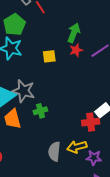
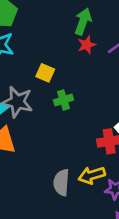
yellow square: (49, 56) -> (45, 73), moved, turned 32
green cross: (40, 111) -> (64, 100), moved

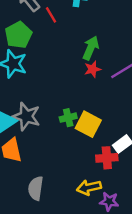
yellow square: (45, 73) -> (88, 124), moved, size x1.5
gray semicircle: (61, 182) -> (36, 188), moved

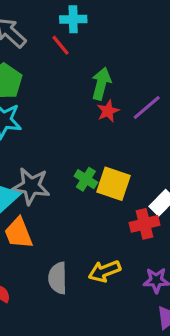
red line: (51, 15) -> (61, 45), moved
green cross: (68, 118) -> (86, 179), turned -35
yellow arrow: (89, 187) -> (105, 271), moved

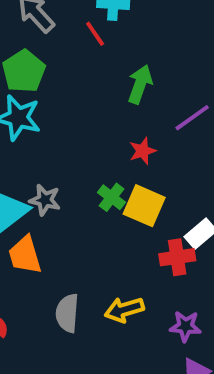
red star: (108, 111) -> (143, 151), moved
gray star: (31, 186) -> (45, 200), size x0.7

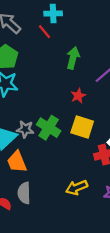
green cross: (112, 197) -> (49, 128), moved, size x1.5
gray semicircle: (67, 313) -> (24, 193), moved

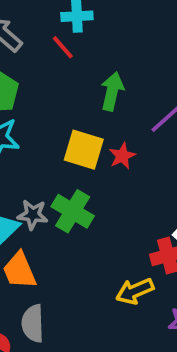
yellow square: (82, 127) -> (84, 150), moved
yellow arrow: (77, 188) -> (135, 291), moved

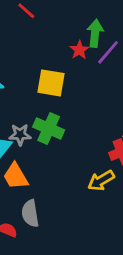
green arrow: (112, 91) -> (95, 33), moved
red star: (122, 156) -> (79, 50), moved

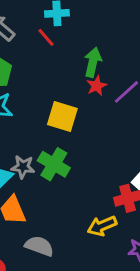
green arrow: (95, 33) -> (93, 62), moved
gray semicircle: (30, 213) -> (39, 246), moved, turned 112

